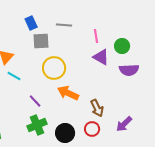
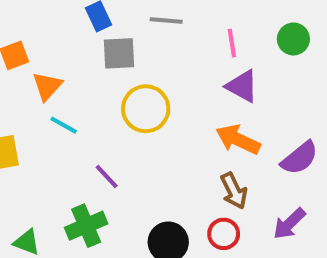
green circle: (122, 46) -> (293, 39), moved
purple semicircle: (129, 70) -> (300, 158), moved, turned -36
orange arrow: (68, 93) -> (238, 140), moved
green cross: (37, 125) -> (86, 226), moved

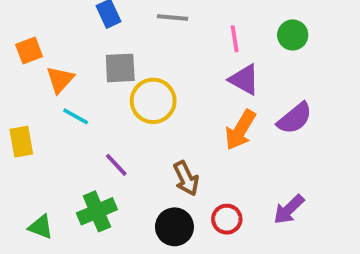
gray square: (119, 53) -> (120, 68), moved
orange arrow: (238, 140) -> (240, 130), turned -84
purple semicircle: (300, 158) -> (295, 118), moved
brown arrow: (234, 191) -> (186, 178), moved

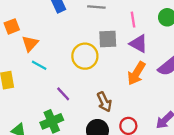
gray square: (120, 68) -> (108, 39), moved

